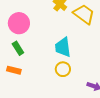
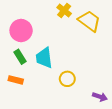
cyan trapezoid: (63, 47) -> (44, 58), moved

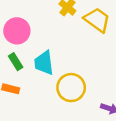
yellow circle: (67, 79) -> (71, 88), size x1.5

